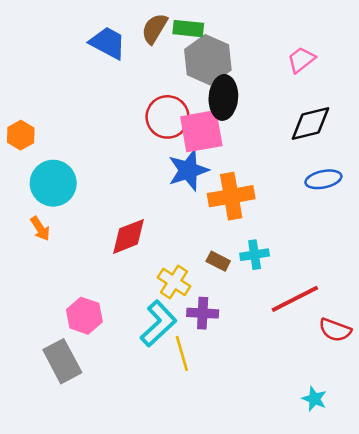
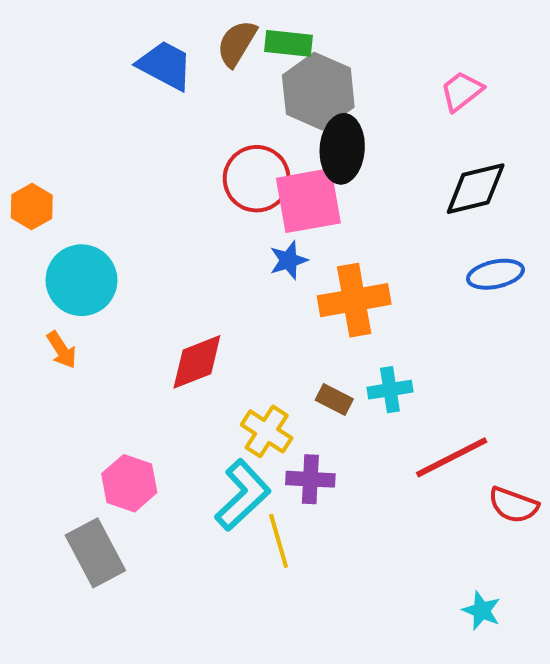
blue star: (188, 170) -> (288, 260), size x0.6

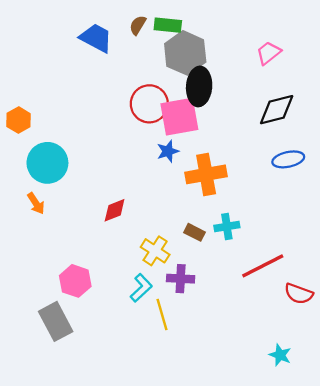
brown semicircle: (237, 43) -> (138, 25), size x0.7
red diamond: (197, 362) -> (115, 210), size x0.7
cyan L-shape: (243, 495) -> (141, 288), size x0.7

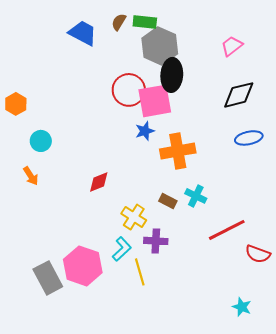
cyan circle: (47, 163) -> (41, 141), size x0.6
cyan cross: (227, 227) -> (196, 196), turned 35
pink hexagon: (75, 281) -> (83, 266), moved, size x1.4

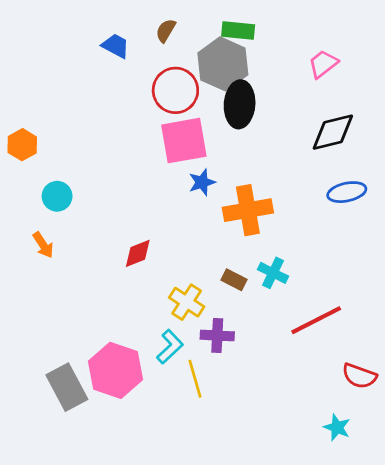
green rectangle: (145, 22) -> (238, 30), moved
blue trapezoid: (83, 33) -> (116, 46), size x0.7
red circle: (129, 90) -> (175, 90), moved
pink square: (155, 101) -> (184, 141), moved
red semicircle: (258, 254) -> (359, 376), moved

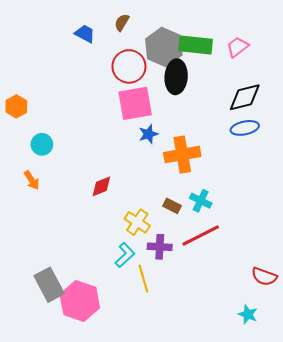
green rectangle: (238, 30) -> (196, 45), moved, size x1.4
blue ellipse: (347, 192) -> (245, 128), moved
red line: (316, 320) -> (201, 236), moved
pink hexagon: (116, 370) -> (80, 301), moved

